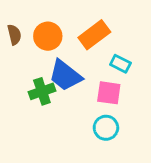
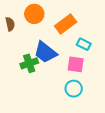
orange circle: (48, 36) -> (34, 14), moved

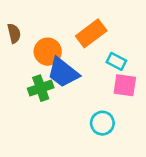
orange circle: (34, 14) -> (48, 52), moved
pink square: (76, 64) -> (125, 85), moved

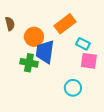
blue trapezoid: (63, 73) -> (45, 52), turned 60
green cross: (41, 88) -> (29, 63), turned 30

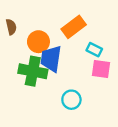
green cross: (29, 63) -> (33, 71), size x1.4
cyan circle: (73, 88) -> (71, 100), moved

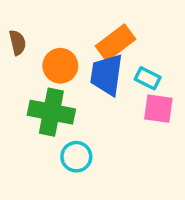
blue trapezoid: (51, 59) -> (107, 75), moved
cyan circle: (71, 100) -> (76, 157), moved

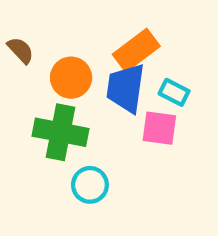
brown semicircle: (18, 43) -> (21, 50), turned -30
pink square: (158, 109) -> (159, 128), moved

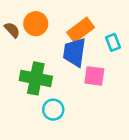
orange circle: (71, 78) -> (36, 24), moved
cyan rectangle: (174, 92) -> (113, 42), moved, turned 42

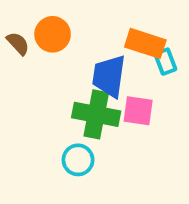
orange rectangle: (81, 30) -> (145, 43), moved, turned 55
green cross: (36, 78) -> (96, 114), moved

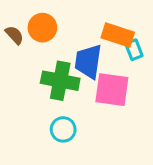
pink square: (138, 111) -> (112, 90), size x1.4
green cross: (96, 114) -> (60, 81), moved

